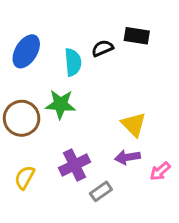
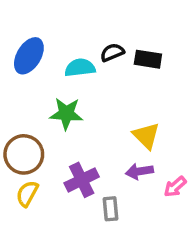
black rectangle: (137, 36) -> (148, 59), moved
cyan semicircle: (73, 62) -> (80, 68), turned -92
brown circle: (22, 118) -> (24, 154), moved
gray rectangle: (101, 191) -> (111, 209), turned -60

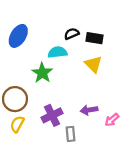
cyan semicircle: (80, 68) -> (57, 52), moved
green star: (66, 114) -> (42, 73), turned 30
yellow triangle: (146, 136) -> (93, 64), moved

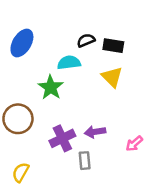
purple arrow: (89, 110) -> (95, 132), moved
yellow semicircle: (17, 124) -> (21, 172), moved

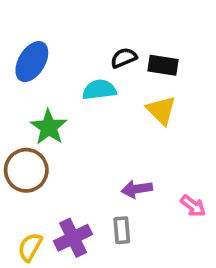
green star: (51, 87) -> (49, 127), moved
purple cross: (62, 138) -> (73, 238), moved
pink arrow: (134, 144) -> (193, 206), turned -102

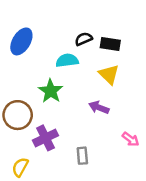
green star: (49, 127) -> (51, 91), moved
purple arrow: (137, 189) -> (99, 107), moved, turned 30
purple cross: (73, 238) -> (46, 138), moved

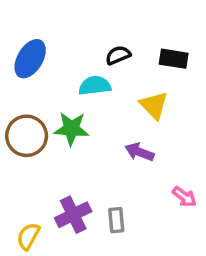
black rectangle: (110, 44) -> (174, 59), moved
green star: (51, 91) -> (71, 129), turned -30
brown circle: (18, 115) -> (27, 136), moved
purple cross: (46, 138) -> (73, 215), moved

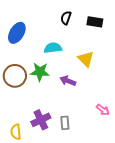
black semicircle: (118, 55) -> (66, 18), moved, turned -48
black rectangle: (174, 59) -> (95, 22), moved
purple arrow: (140, 152) -> (68, 81), moved
yellow semicircle: (28, 236) -> (16, 132), turned -35

